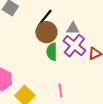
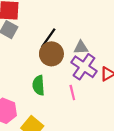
green semicircle: (52, 52) -> (39, 85), moved
pink line: (60, 91) -> (72, 93), moved

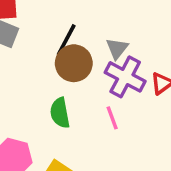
gray triangle: (81, 48) -> (117, 48), turned -42

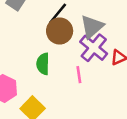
gray triangle: (117, 48) -> (92, 27), size x1.5

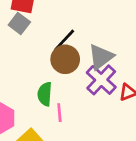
pink line: (79, 75) -> (59, 113), moved

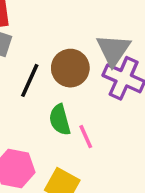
black line: (64, 40) -> (30, 80), moved

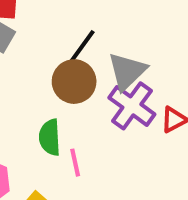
black line: (30, 80) -> (81, 47), moved

